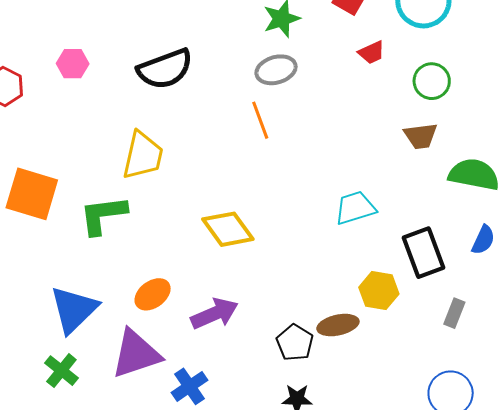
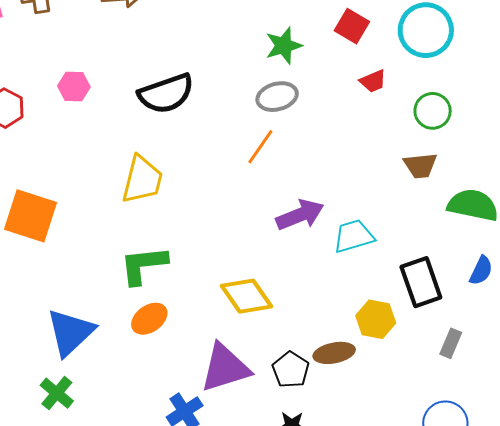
orange line: (260, 120) -> (260, 147), turned 54
green L-shape: (103, 215) -> (143, 265), moved
yellow diamond: (228, 229) -> (246, 296), moved
purple arrow: (214, 314) -> (300, 215), moved
purple triangle: (136, 354) -> (225, 368), moved

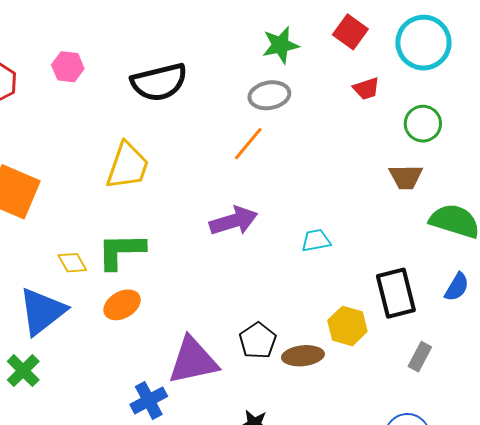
purple arrow: (300, 215) -> (234, 221), moved
cyan trapezoid: (354, 236) -> (316, 240), moved, size x0.7
yellow diamond: (246, 296) -> (72, 263), moved, size x0.6
black pentagon: (291, 370) -> (258, 341), moved

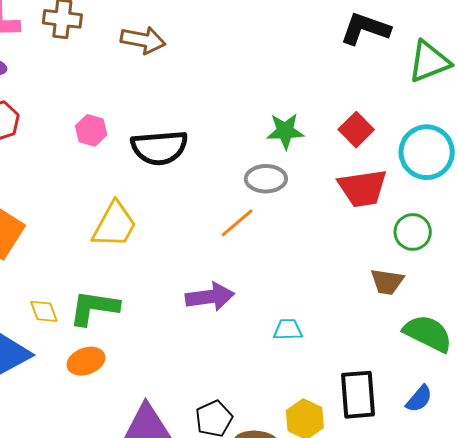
pink hexagon: (68, 67) -> (91, 130), moved
red trapezoid: (366, 89) -> (363, 188), size x1.8

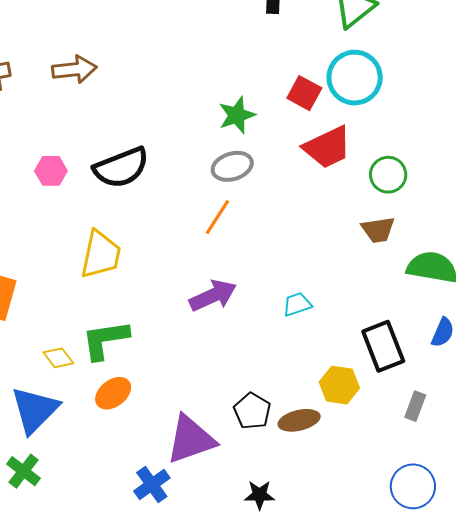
cyan circle: (427, 152) -> (355, 78), moved

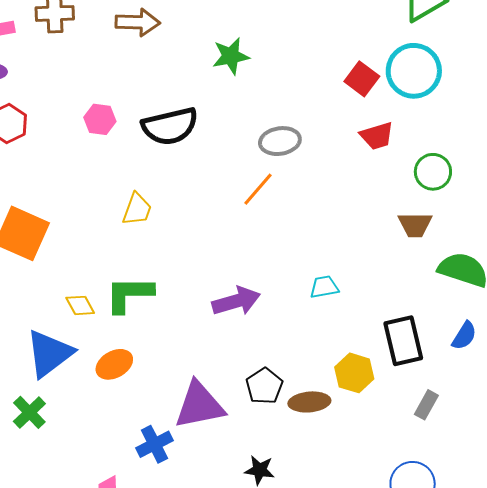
green star: (237, 115) -> (231, 56), moved
red trapezoid: (327, 147) -> (377, 136), size x0.7
yellow trapezoid: (101, 255) -> (137, 209), size x0.7
purple arrow: (213, 296) -> (236, 301), moved
orange ellipse: (113, 393) -> (114, 364), moved

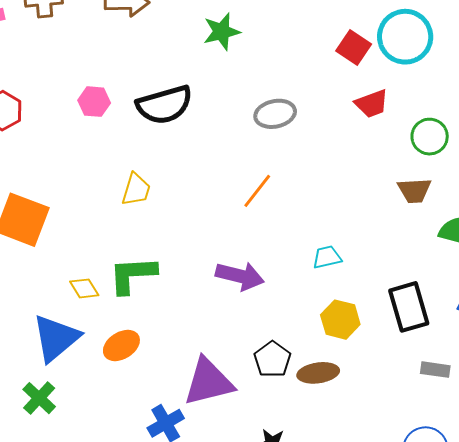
orange line: (258, 189) -> (257, 191), moved
purple arrow: (236, 301) -> (240, 276), turned 33
yellow hexagon: (354, 373) -> (340, 320), moved
gray rectangle: (426, 405) -> (435, 370), turned 72

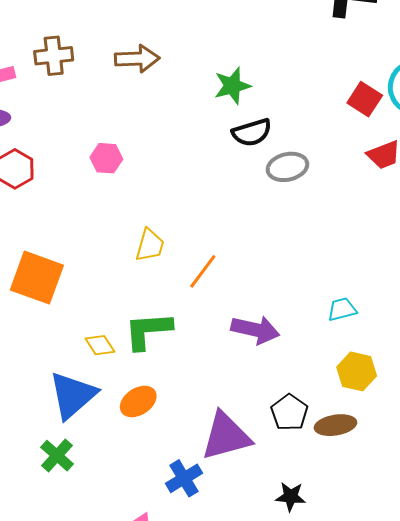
black semicircle: (164, 105) -> (252, 132), moved, size x0.7
orange line: (257, 191) -> (203, 271), moved

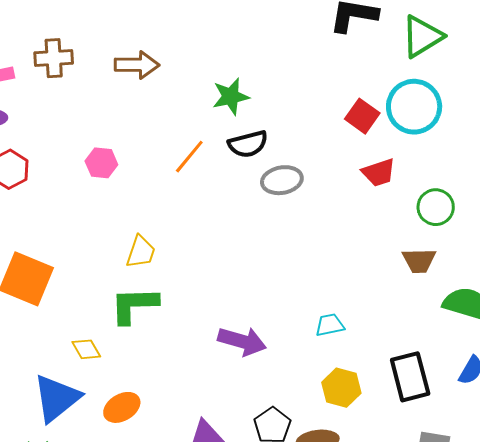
orange line: (203, 271) -> (189, 157), moved
green L-shape: (148, 331) -> (134, 305), moved

